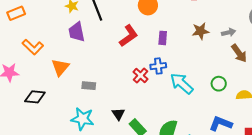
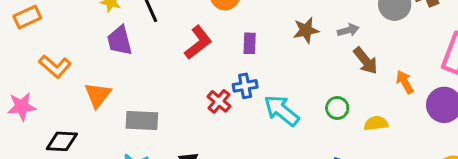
gray rectangle: (89, 86) -> (142, 120), size x1.5

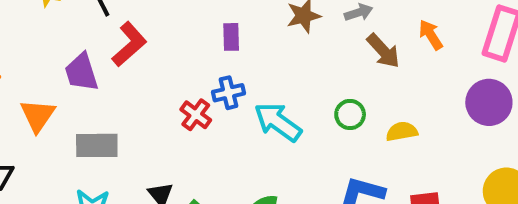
purple trapezoid: (120, 41) -> (81, 72), moved
red L-shape: (198, 42) -> (129, 44), moved
orange arrow: (405, 82) -> (431, 35), moved

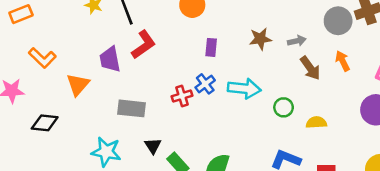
blue cross: (229, 93) -> (205, 84), turned -30
red cross: (196, 115) -> (182, 96), turned 30
cyan arrow: (278, 122) -> (244, 88), moved, turned 144
gray rectangle: (97, 145) -> (132, 108), moved

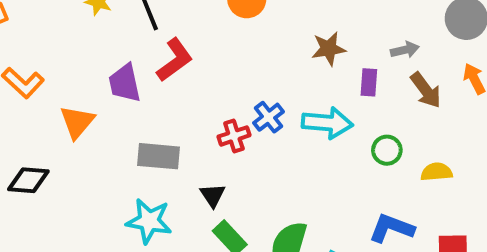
brown star: (260, 39) -> (329, 49), moved
purple rectangle: (211, 47) -> (369, 82), moved
black triangle: (153, 146) -> (213, 195), moved
cyan star: (106, 152) -> (149, 221), moved

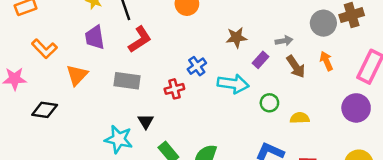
purple rectangle: (369, 82) -> (260, 60), turned 35
purple trapezoid: (125, 83) -> (95, 37), moved
blue cross: (268, 117) -> (197, 66), moved
gray rectangle: (158, 156) -> (127, 81), moved
black triangle: (213, 195) -> (146, 121), moved

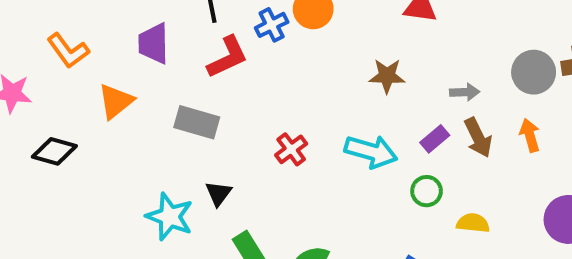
purple rectangle: (260, 60) -> (435, 139), moved
blue cross: (197, 66) -> (272, 25), moved
red cross: (174, 89) -> (291, 149), moved, turned -30

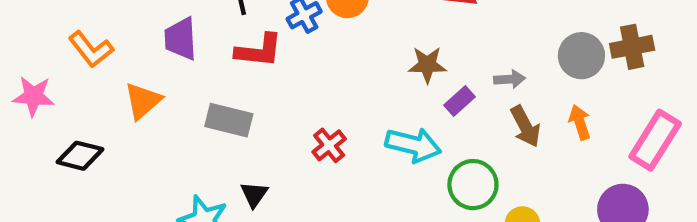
red L-shape: (227, 57) -> (259, 51), turned 33
purple rectangle: (435, 139) -> (460, 101), moved
green circle: (427, 191) -> (473, 185), size x1.5

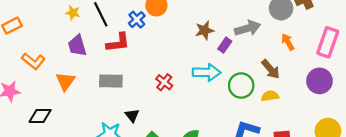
gray arrow: (510, 79) -> (248, 28), size x1.6
brown arrow: (525, 126) -> (271, 69), moved

